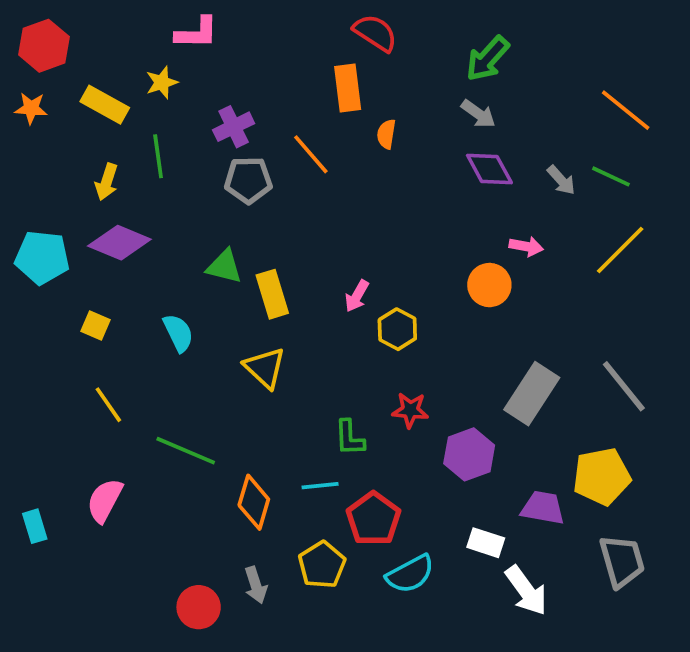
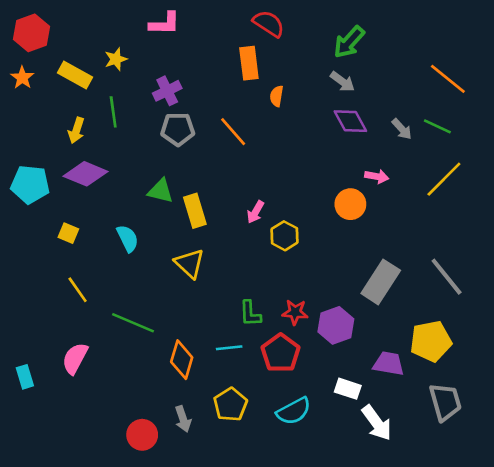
pink L-shape: (197, 33) -> (165, 24), moved
orange star: (31, 108) -> (22, 78), turned 30
orange line: (311, 154) -> (233, 132), moved
red star: (410, 410) -> (295, 312), moved
red pentagon: (373, 519) -> (281, 353), moved

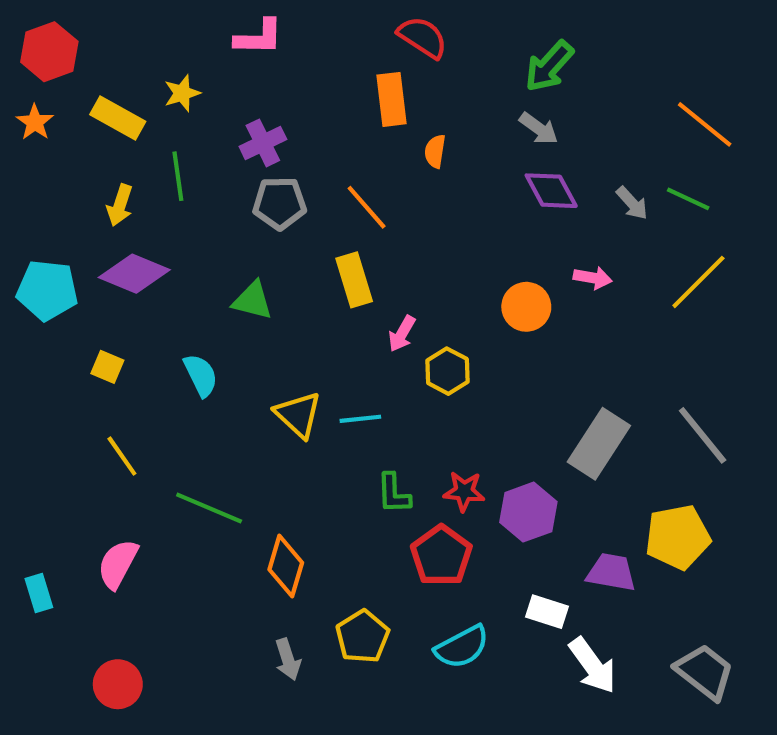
orange circle: (350, 204) -> (526, 307), moved
yellow rectangle: (195, 211) -> (354, 280), moved
cyan line: (229, 348) -> (360, 419), moved
gray trapezoid: (445, 402) -> (705, 672), moved, turned -36
red circle: (142, 435) -> (118, 684), moved

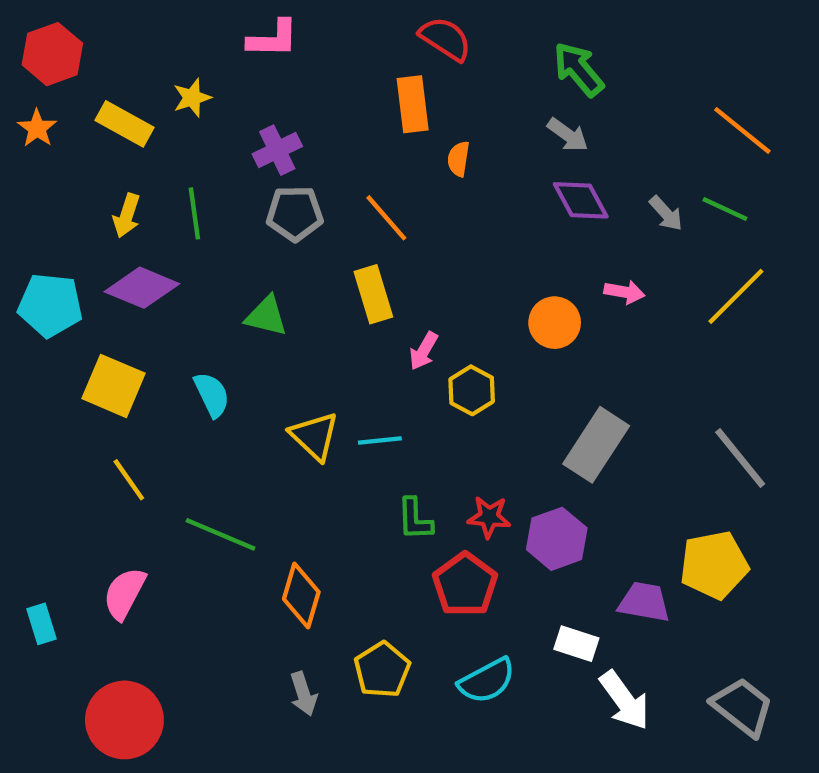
green arrow: (549, 66) -> (579, 69), turned 98
green line: (178, 176) -> (194, 213), moved
yellow square: (107, 367) -> (114, 386), size x1.8
gray rectangle: (599, 444) -> (596, 445), moved
red circle: (118, 684) -> (124, 720), size x1.5

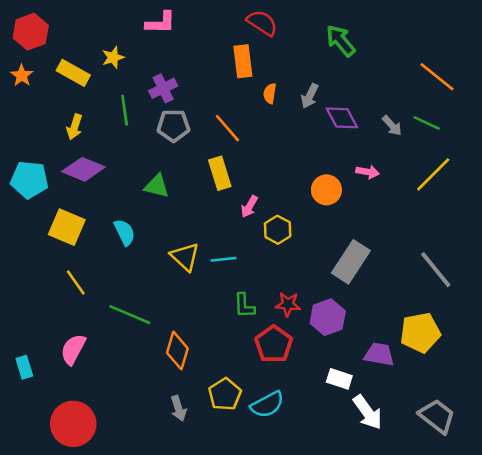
gray arrow: (568, 135) -> (310, 96), moved, turned 80
green line: (194, 213) -> (125, 110), moved
cyan semicircle: (487, 681) -> (267, 405), moved

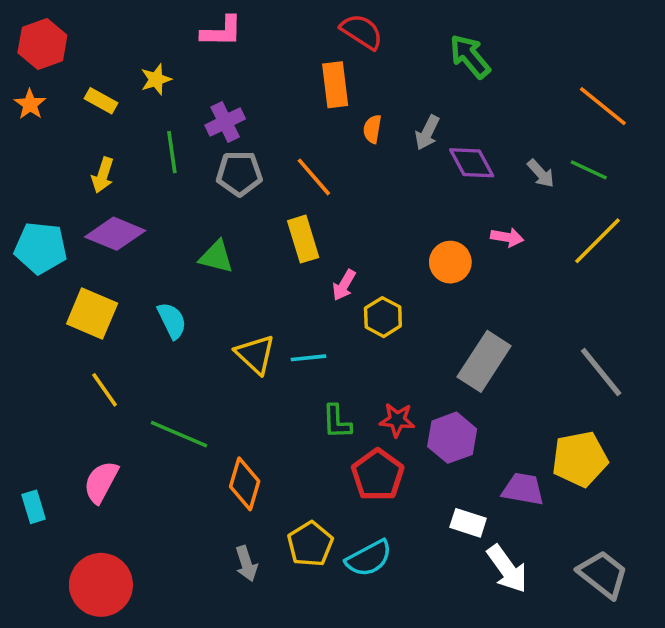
yellow rectangle: (73, 73) -> (101, 101), size x0.7

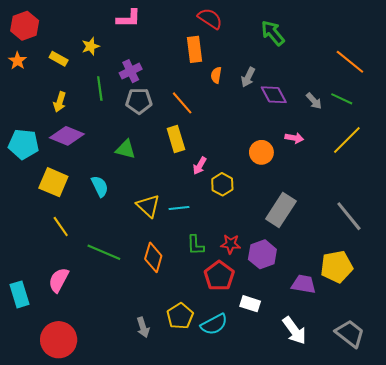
orange diamond: (245, 484) -> (153, 257), moved
cyan rectangle: (34, 507) -> (19, 294), size x1.4
white rectangle: (468, 523) -> (250, 304), moved

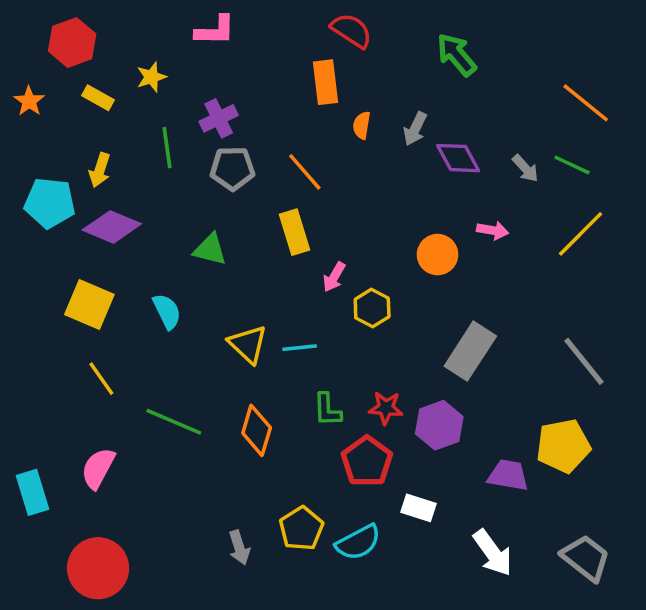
red hexagon: (25, 26) -> (72, 43), moved
cyan pentagon: (24, 144) -> (50, 203), moved

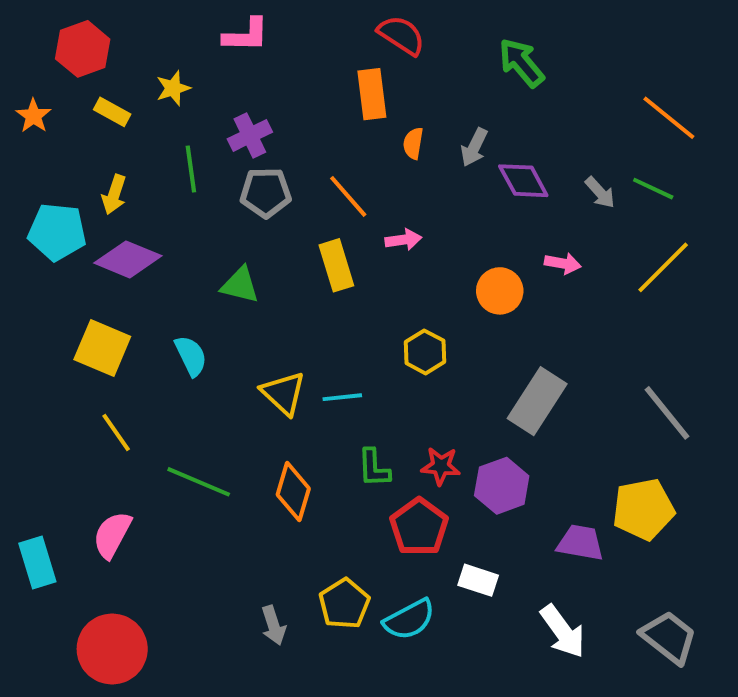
pink arrow: (334, 277) -> (403, 240), moved, turned -128

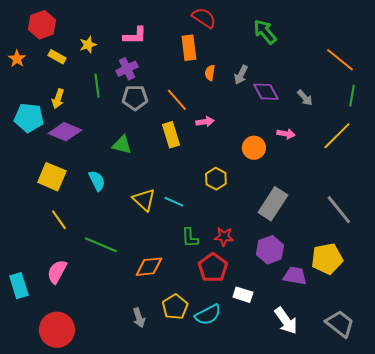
pink L-shape: (246, 35) -> (135, 36), moved
green line: (653, 189) -> (352, 96), moved, turned 75
cyan line: (342, 397) -> (174, 202), turned 30
purple hexagon: (502, 486) -> (270, 250), moved
orange diamond: (293, 492) -> (149, 267), moved, turned 68

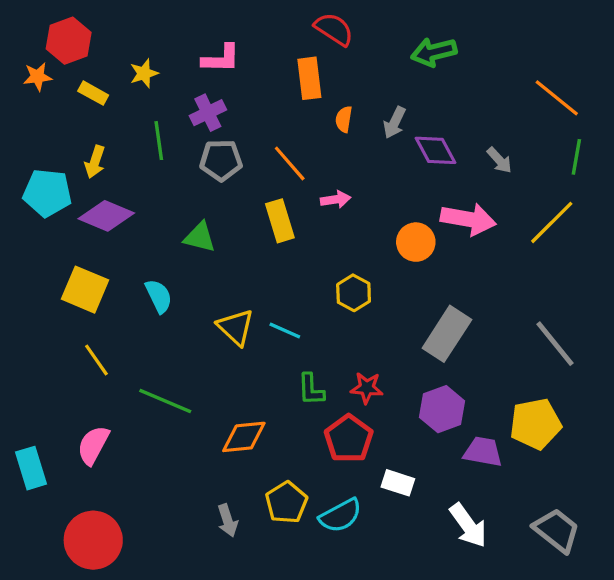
green arrow: (265, 32) -> (434, 52), turned -64
orange star: (17, 59) -> (38, 77), moved, turned 30
pink arrow: (286, 134) -> (468, 219), size x1.8

